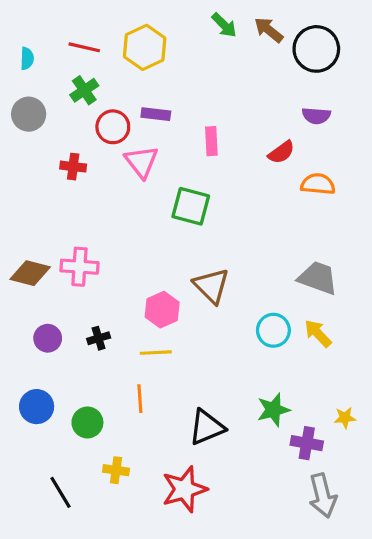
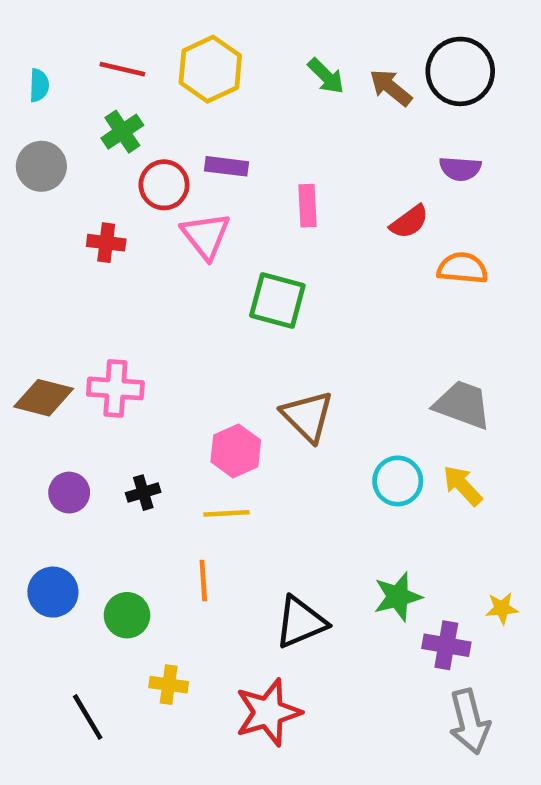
green arrow: (224, 25) -> (326, 76), moved
brown arrow: (269, 30) -> (391, 88), moved

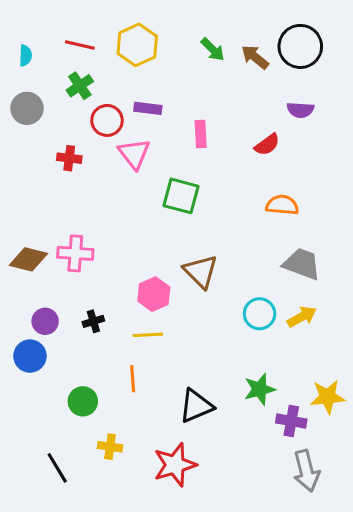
orange semicircle: (463, 268) -> (282, 205), moved
yellow arrow: (463, 486) -> (302, 317), turned 104
blue circle: (53, 592) -> (30, 356), moved
yellow star: (502, 608) -> (327, 397), size x1.6

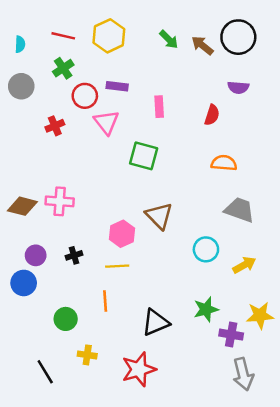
red semicircle: (267, 145) -> (212, 115), turned -36
red cross: (69, 158) -> (55, 126), turned -30
yellow arrow: (302, 317) -> (244, 265), moved

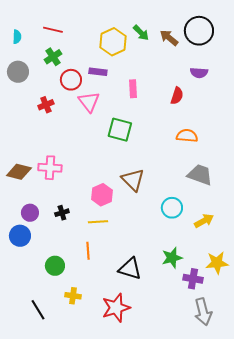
yellow hexagon: (109, 36) -> (113, 42), moved
black triangle: (156, 323) -> (130, 269), turned 40

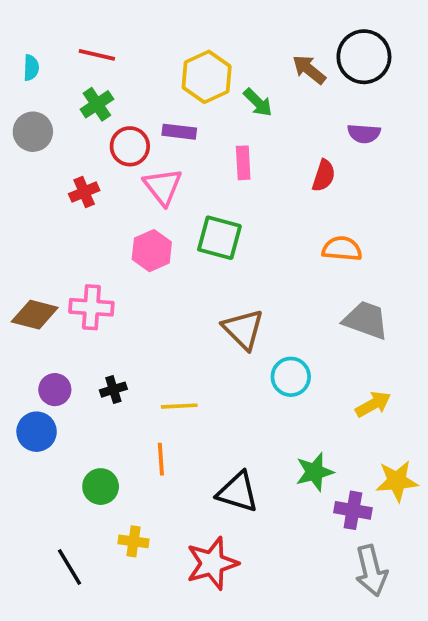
green arrow: (141, 33) -> (258, 102), moved
pink hexagon: (102, 195) -> (152, 251), moved
cyan circle: (172, 208) -> (291, 377), moved

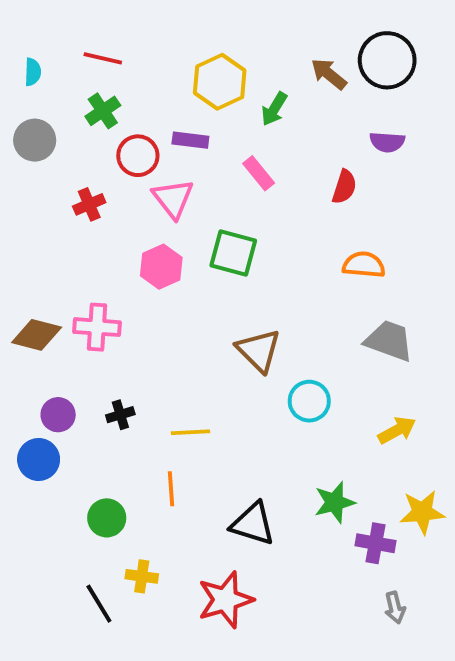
green arrow: (258, 102) -> (274, 109), turned 76
pink rectangle: (243, 163) -> (259, 173), turned -36
black line: (69, 567) -> (99, 604), moved
gray arrow: (371, 571) -> (395, 608), size x0.6

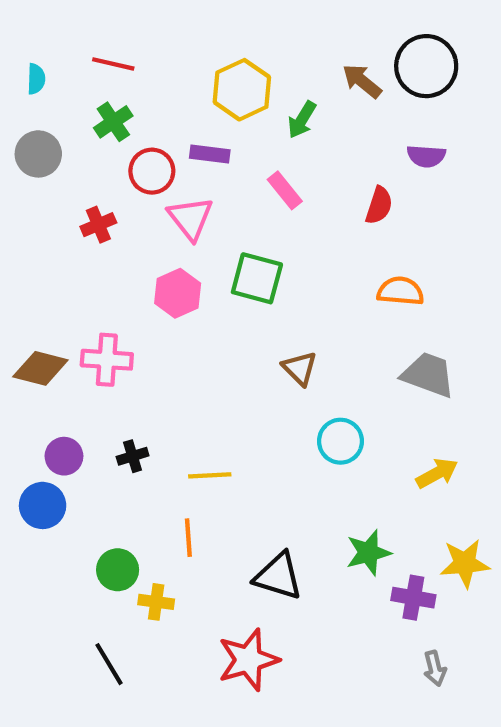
brown triangle: (259, 350) -> (300, 368), moved, size x0.7
yellow cross: (142, 576) -> (156, 602), moved

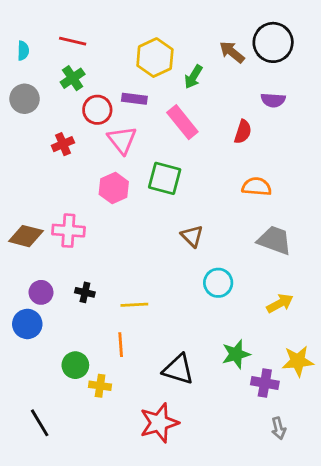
pink rectangle: (285, 190) -> (182, 122), size x1.4
black cross: (133, 456) -> (85, 292), turned 30
black line: (109, 664) -> (40, 423), moved

